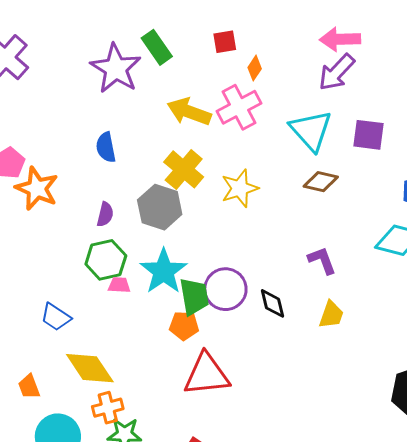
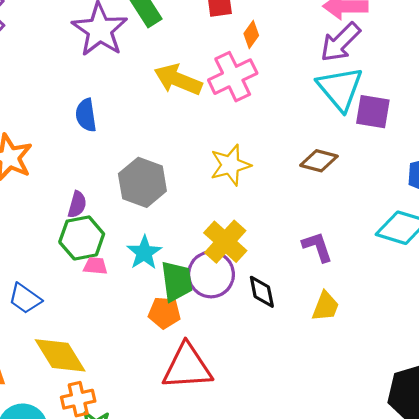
cyan triangle: (311, 130) -> (340, 89), moved
yellow cross: (184, 169) -> (225, 242), moved
purple semicircle: (105, 214) -> (77, 204), moved
cyan star: (164, 271) -> (144, 253), size x0.7

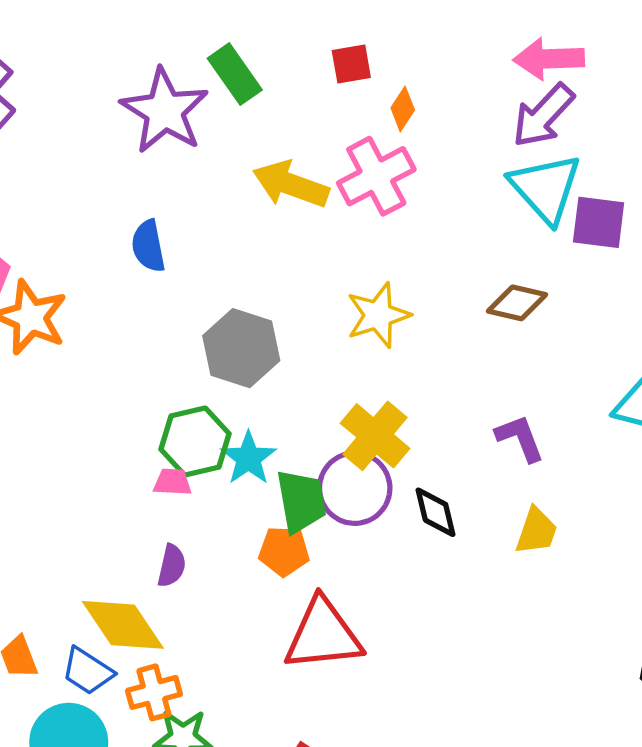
purple semicircle: (77, 204) -> (172, 566), moved
green hexagon: (82, 238) -> (195, 441), moved
blue trapezoid: (25, 298) -> (88, 671), moved

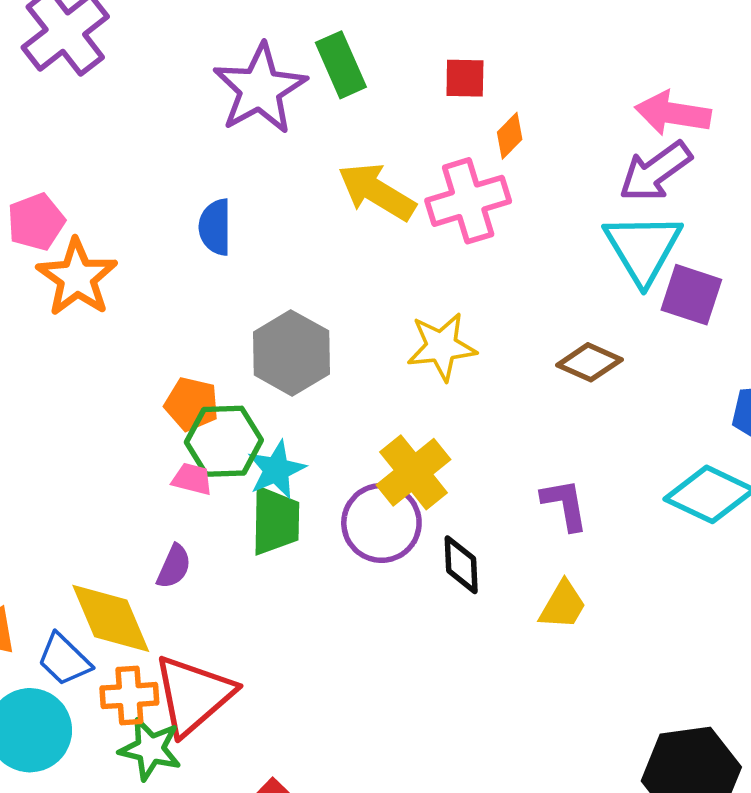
green trapezoid: (301, 501) -> (275, 521), moved
orange pentagon: (284, 551) -> (192, 404), moved
red triangle: (323, 635) -> (193, 695), moved, turned -46

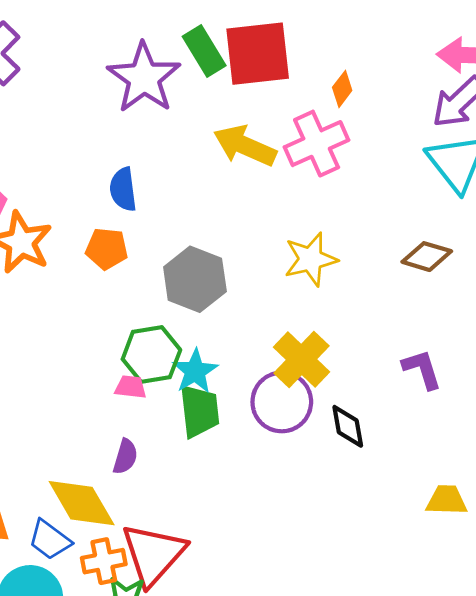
red square: (465, 78) -> (258, 54), moved, size x2.0
orange pentagon: (192, 404) -> (107, 249), moved
yellow trapezoid: (563, 605) -> (447, 500), moved, turned -111

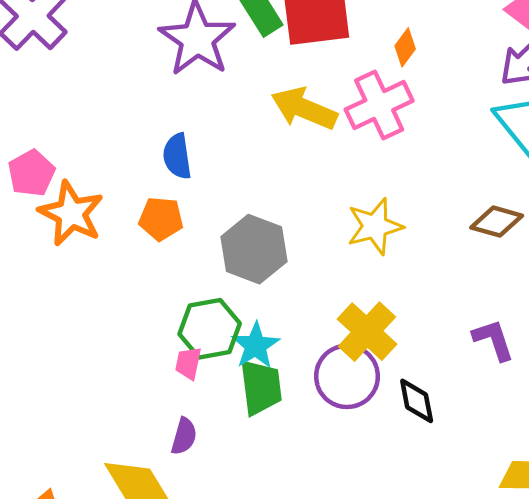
pink trapezoid: (131, 387) -> (188, 363), turned -84

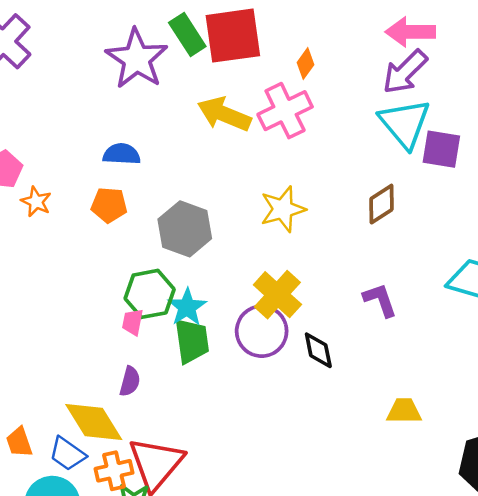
blue semicircle: (177, 156) -> (122, 154), turned 102
orange star: (71, 213) -> (36, 202), size x0.6
brown diamond: (497, 222) -> (381, 204), turned -48

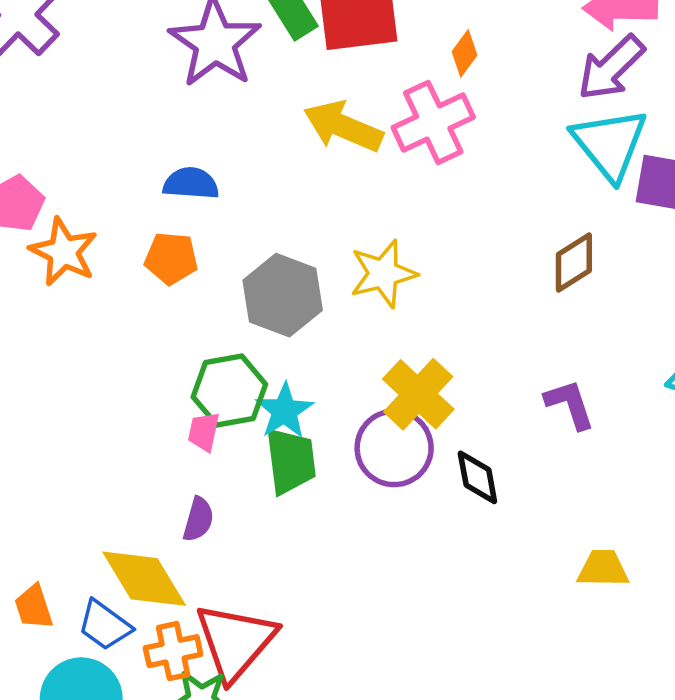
orange star: (36, 202) -> (64, 252), size x1.5
yellow star: (283, 209) -> (383, 274), moved

